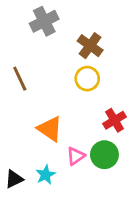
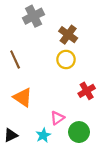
orange triangle: (50, 129) -> (23, 97), moved
green circle: (104, 155) -> (79, 132), moved
cyan star: (46, 175) -> (43, 135), moved

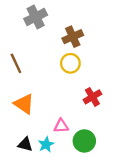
brown cross: (68, 35) -> (73, 37), turned 30
pink triangle: (57, 118) -> (61, 126), turned 32
black triangle: (11, 135) -> (25, 144), moved, turned 40

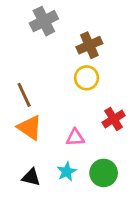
brown line: (16, 63) -> (24, 95), moved
pink triangle: (61, 126) -> (75, 137), moved
cyan star: (46, 144) -> (67, 172), moved

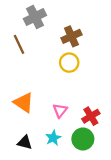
brown line: (24, 95) -> (19, 44), moved
red cross: (114, 119) -> (91, 116), moved
pink triangle: (75, 137) -> (60, 110), turned -49

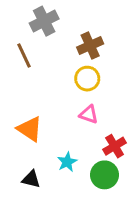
pink triangle: (60, 110) -> (89, 115), moved, turned -49
cyan star: (53, 138) -> (67, 162), moved

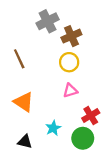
gray cross: (44, 21) -> (48, 21), moved
brown line: (24, 56) -> (19, 59), moved
pink triangle: (89, 115) -> (70, 91), turned -35

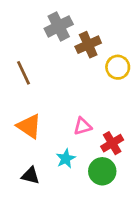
yellow circle: (69, 62) -> (118, 67), moved
pink triangle: (70, 91) -> (83, 126), moved

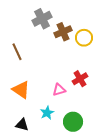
yellow circle: (118, 67) -> (84, 38), moved
red cross: (112, 143) -> (80, 79), moved

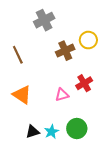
brown cross: (63, 32) -> (65, 51), moved
cyan star: (47, 113) -> (52, 132), moved
black triangle: (22, 125) -> (33, 132), moved, turned -32

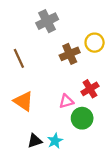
green circle: (77, 128) -> (82, 118), moved

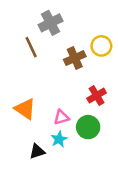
brown line: (19, 58) -> (31, 47), moved
pink triangle: (66, 101) -> (61, 117), moved
cyan star: (55, 141) -> (59, 139), moved

